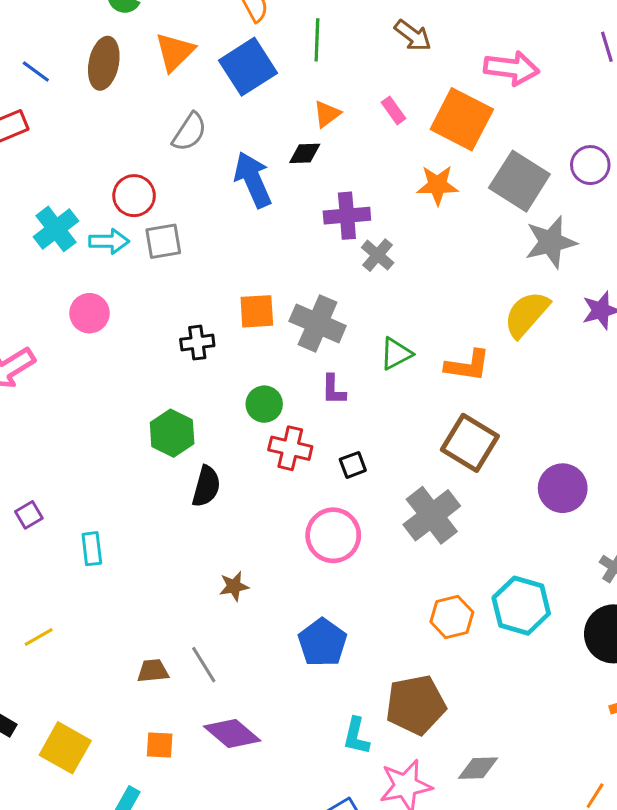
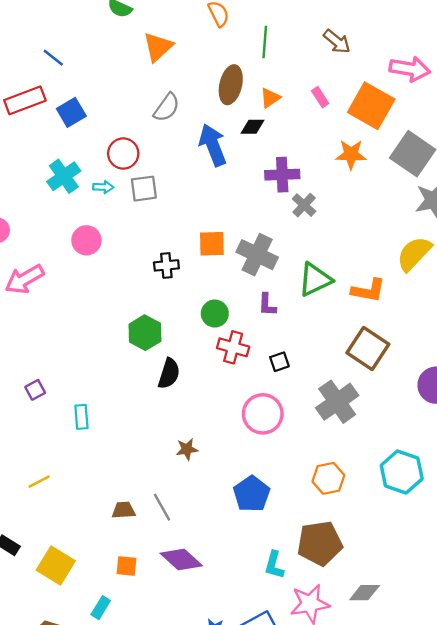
brown ellipse: (104, 63) -> (231, 85), moved
blue square: (248, 67) -> (71, 112), moved, size x0.7
cyan arrow: (109, 241) -> (103, 187), size x0.7
green triangle: (396, 354) -> (315, 280), size x1.4
orange hexagon: (452, 617) -> (328, 478), moved

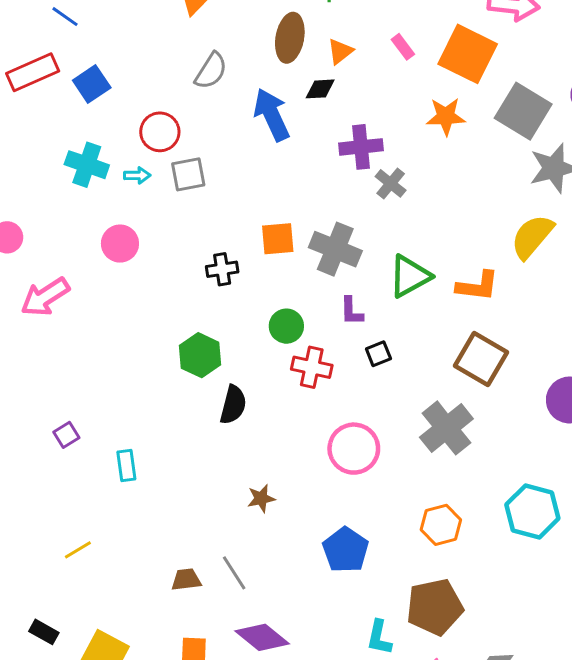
cyan cross: (64, 176) -> (87, 165), turned -32
black square: (279, 362) -> (378, 354), moved

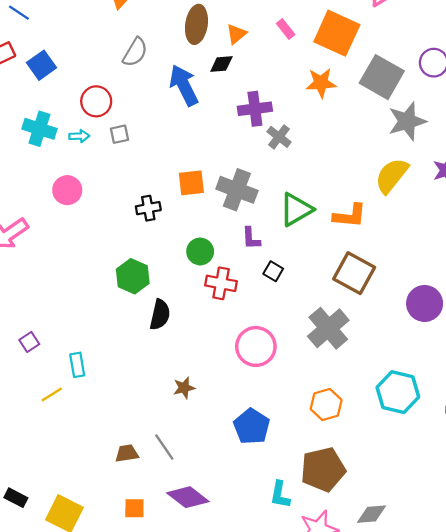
gray square: (188, 174) -> (119, 134), size x0.7
black square: (378, 354) -> (273, 271), turned -36
yellow line: (78, 550) -> (52, 394), moved

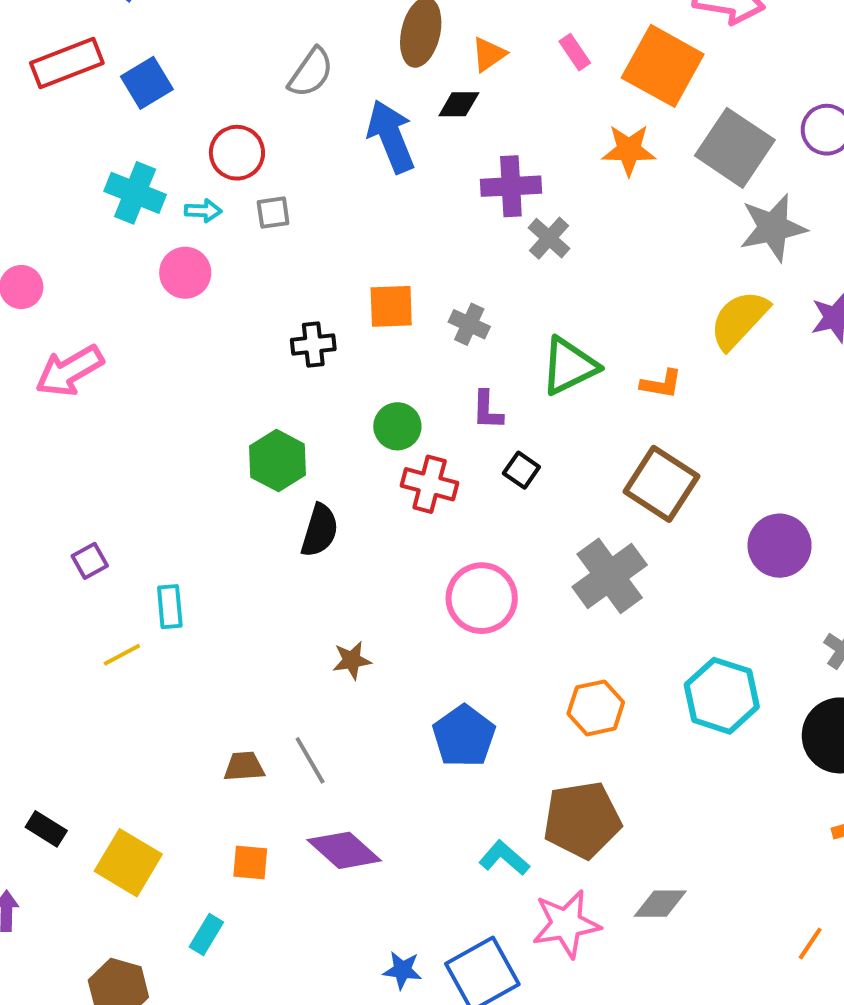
pink circle: (67, 190) -> (185, 273), moved
gray cross: (237, 190) -> (469, 324), size x0.6
orange L-shape: (350, 216) -> (661, 384), size x0.7
cyan L-shape: (280, 495) -> (504, 858), turned 116

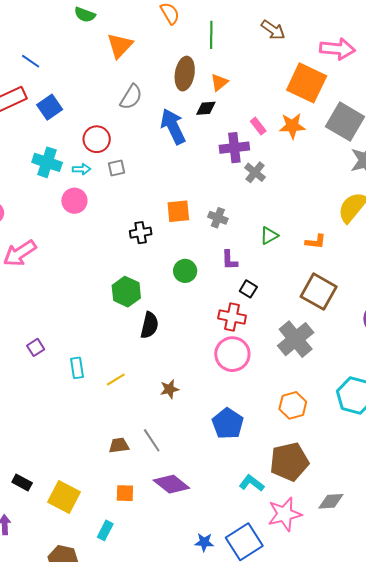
pink rectangle: (575, 52) -> (258, 126), moved
green triangle: (569, 366) -> (269, 236), size x0.6
red cross: (430, 484) -> (232, 317), moved
yellow line: (122, 655) -> (116, 379), moved

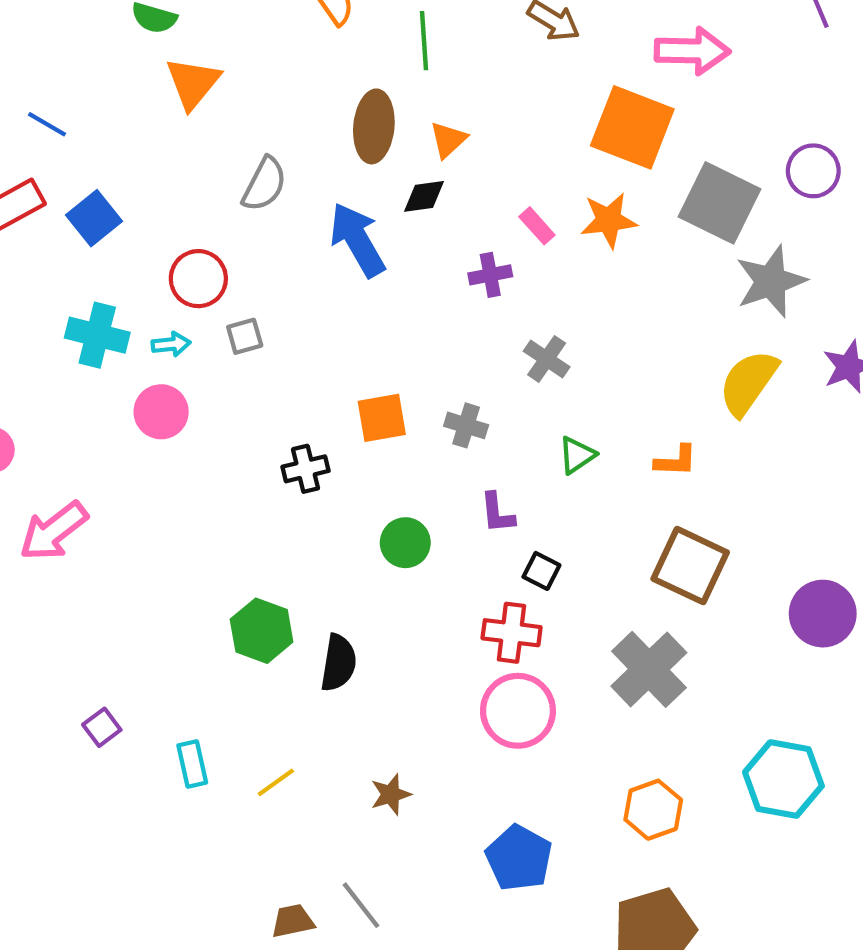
orange triangle: (120, 46) -> (193, 83), moved
purple cross: (234, 148) -> (490, 275), size x0.7
gray cross: (255, 172) -> (547, 359), moved
green hexagon: (126, 292) -> (262, 631), moved

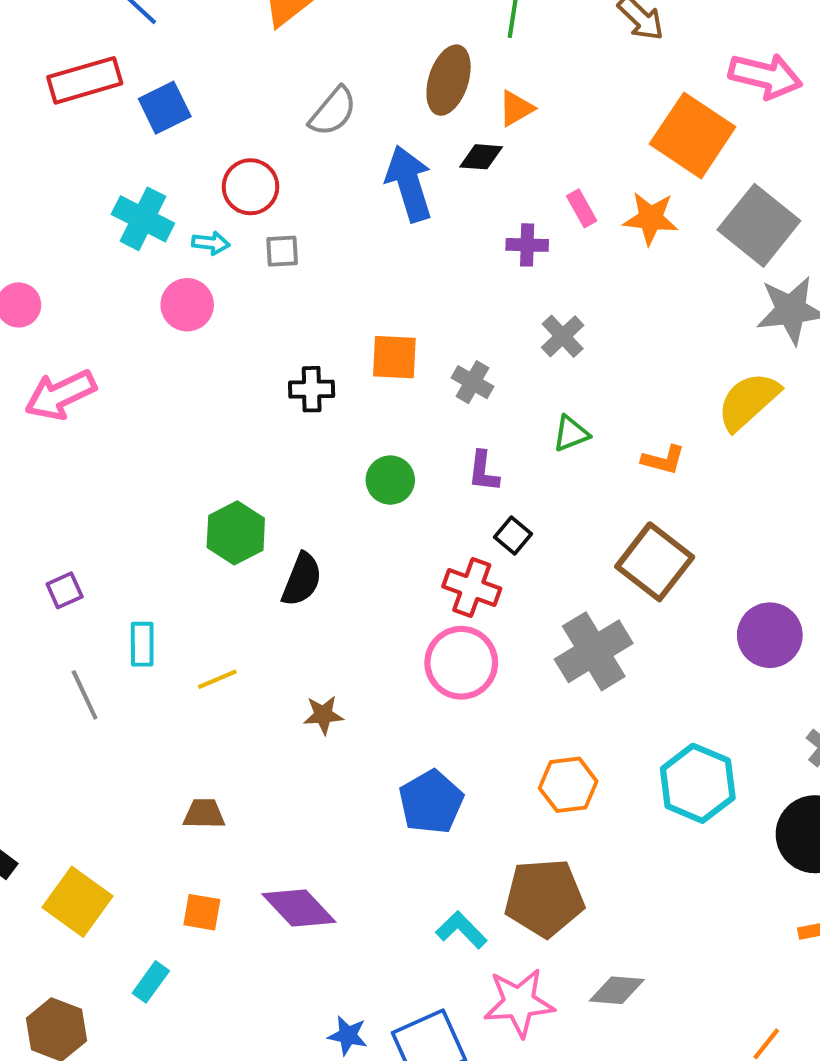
gray line: (361, 905) -> (85, 695), moved

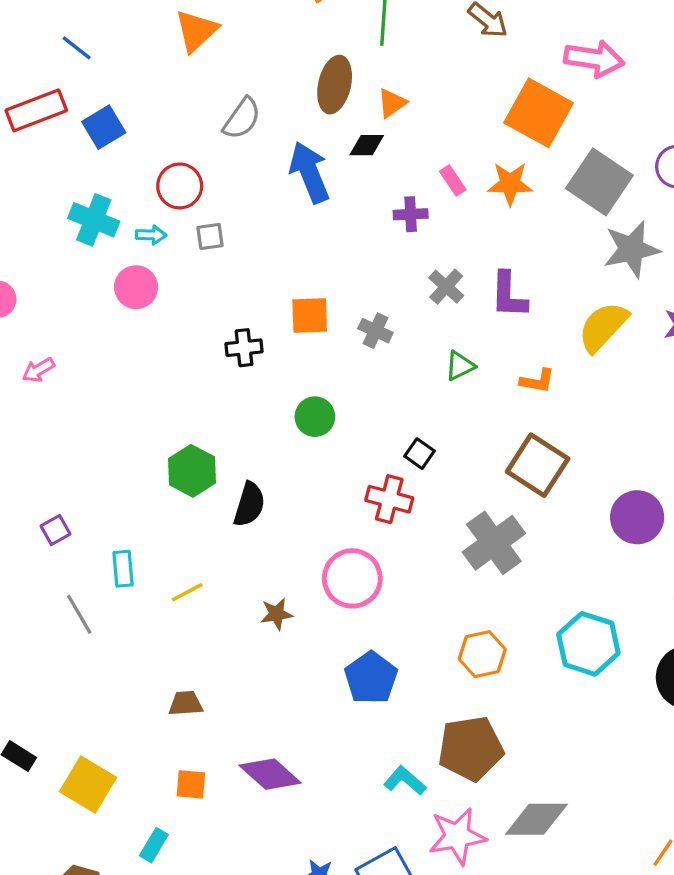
pink arrow: (60, 395) -> (38, 370), size x0.6
purple L-shape: (483, 471) -> (509, 295), moved, size x1.4
pink circle: (461, 663) -> (352, 578), moved
gray diamond: (617, 990) -> (536, 819), size x1.4

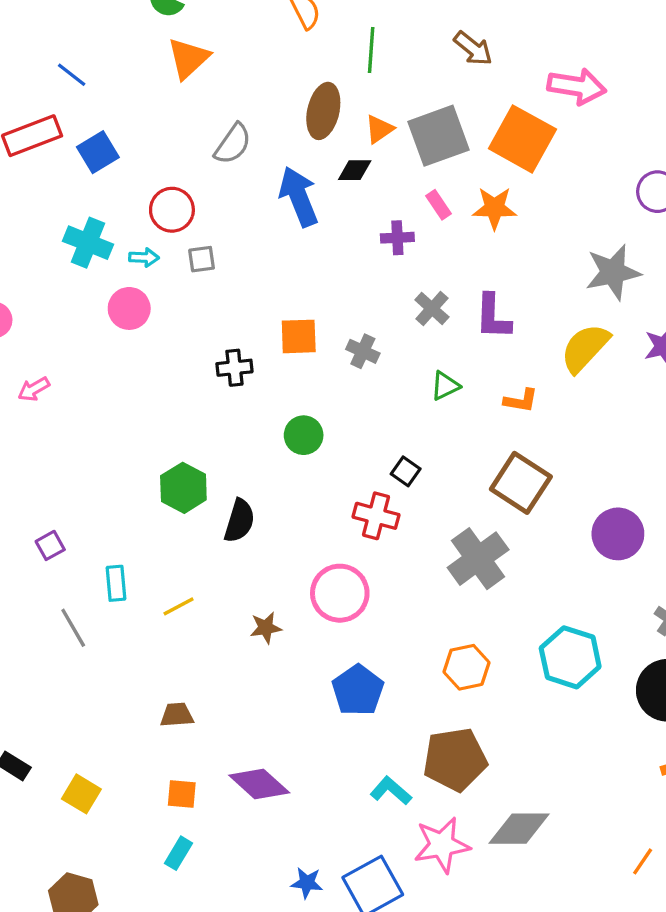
gray square: (599, 182) -> (439, 136), moved, turned 36
yellow square: (88, 785) -> (81, 794), size x0.7
cyan rectangle: (154, 845) -> (179, 853), moved

